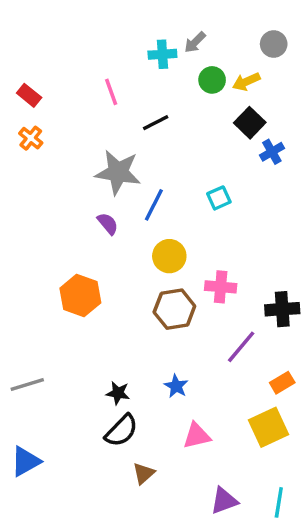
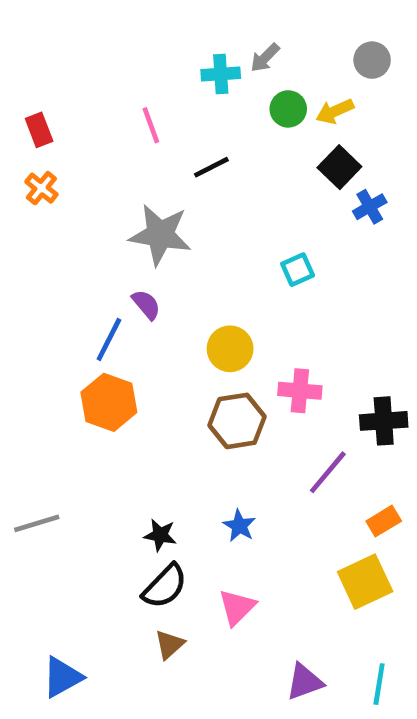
red rectangle: (29, 95) -> (39, 130), turned 30
blue line: (154, 205) -> (109, 339), moved
pink triangle: (197, 436) -> (237, 607), moved, turned -32
blue triangle: (26, 461) -> (62, 677), moved
brown triangle: (144, 473) -> (169, 644), moved

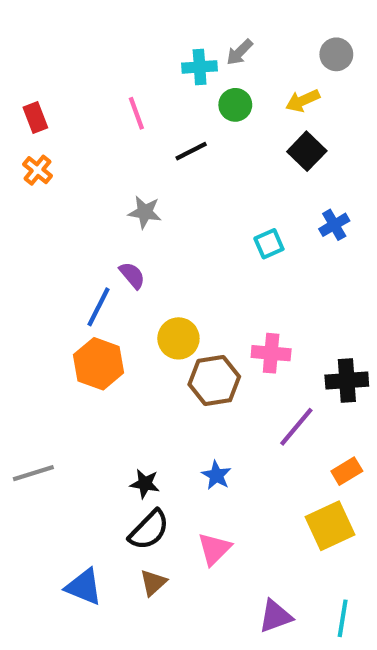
green circle: (288, 109) -> (235, 105), moved
blue cross: (370, 207) -> (334, 225), moved
gray star: (160, 235) -> (145, 212), size x0.6
yellow circle: (230, 349) -> (178, 338), moved
blue triangle: (62, 677) -> (84, 587), moved, turned 51

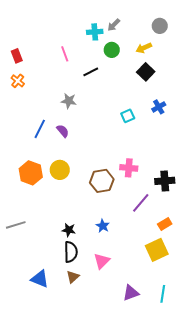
blue line: (99, 307) -> (40, 129), moved
yellow circle: (178, 338) -> (60, 170), moved
orange hexagon: (99, 364) -> (31, 173), moved
black semicircle: (149, 530) -> (71, 252), turned -45

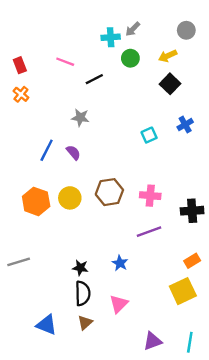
pink line: (65, 54) -> (65, 62), moved, turned -49
black line: (91, 72) -> (94, 79), moved
brown hexagon: (102, 181) -> (109, 192), moved
purple line: (141, 203) -> (149, 232), moved, turned 30

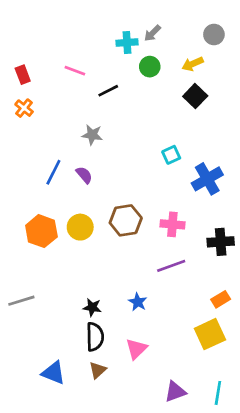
blue cross: (185, 125) -> (207, 179), moved, size x1.6

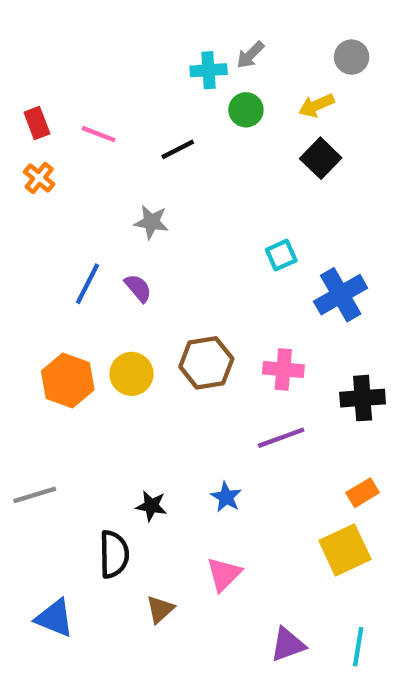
pink line: (75, 71) -> (99, 134), moved
black semicircle: (95, 337) -> (114, 554), moved
blue triangle: (53, 373) -> (55, 618), moved

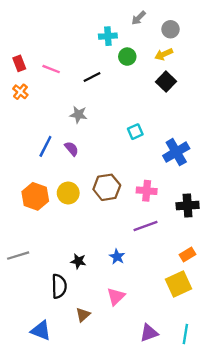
gray arrow: (250, 55) -> (139, 18), moved
gray circle: (352, 57) -> (170, 29), moved
cyan square: (281, 255) -> (135, 132), moved
blue triangle: (55, 618) -> (41, 331), moved

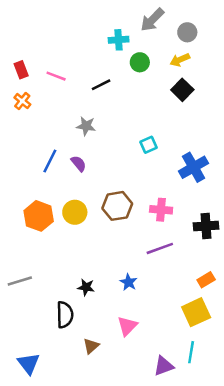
gray arrow: (139, 18) -> (152, 20), size x1.5
blue triangle: (41, 331) -> (29, 363), moved, turned 30
cyan line: (185, 334) -> (191, 352), moved

